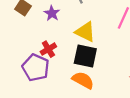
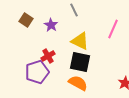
purple pentagon: (36, 68) -> (37, 72), turned 30

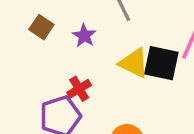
black square: (80, 62) -> (161, 63), moved

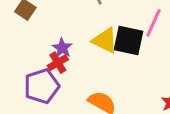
purple star: (84, 36) -> (62, 48), moved

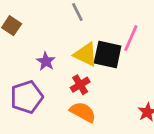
red cross: (58, 63) -> (80, 85), moved

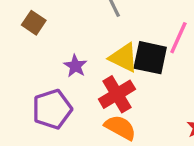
red cross: (80, 85) -> (117, 94), size x1.5

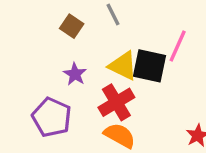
brown square: (34, 23) -> (72, 26), moved
purple pentagon: (52, 109) -> (52, 117), turned -30

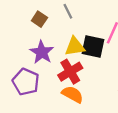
yellow triangle: (123, 66) -> (75, 47), turned -35
purple star: (75, 74) -> (42, 52), size x1.5

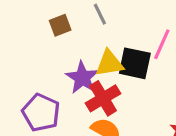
brown square: (39, 19) -> (60, 25), turned 35
purple star: (42, 52) -> (82, 78), moved

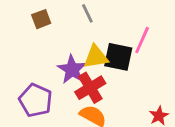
brown square: (60, 25) -> (41, 19), moved

